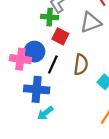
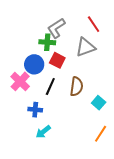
blue circle: (34, 52) -> (34, 64), moved
pink cross: (20, 59) -> (20, 81), turned 36
blue cross: (37, 89) -> (35, 110), size x0.6

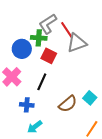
red line: (94, 24) -> (67, 30), moved
blue circle: (34, 64) -> (22, 49), moved
brown semicircle: (76, 86) -> (68, 104), moved, turned 42

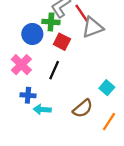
brown semicircle: (68, 104) -> (83, 108), moved
blue cross: (27, 105) -> (28, 95), moved
cyan arrow: (35, 127) -> (42, 110), moved, turned 42

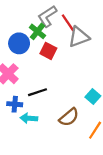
green cross: (51, 22) -> (38, 31), turned 35
black line: (54, 70) -> (38, 92), moved, turned 48

